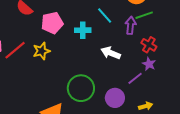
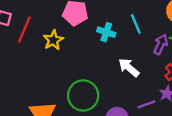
red line: (15, 50) -> (24, 30), turned -45
yellow star: (41, 51) -> (53, 40), turned -30

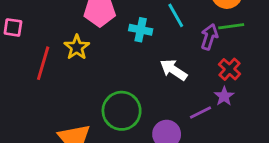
red line: (24, 30) -> (43, 63), moved

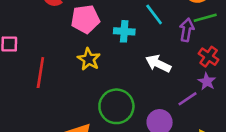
yellow star: (77, 47) -> (89, 59), moved

